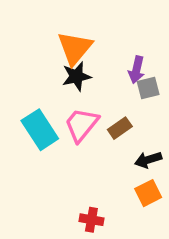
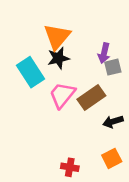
brown rectangle: (120, 128) -> (91, 97), size x1.5
cyan rectangle: (40, 130) -> (30, 72), moved
orange square: (148, 193) -> (112, 158), moved

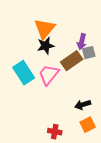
cyan rectangle: (30, 72) -> (24, 73), moved
brown rectangle: (91, 97) -> (72, 61), moved
black arrow: (113, 122) -> (83, 105), moved

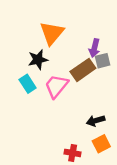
black star: (46, 46) -> (38, 60), moved
cyan rectangle: (24, 73) -> (28, 84), size x0.7
red cross: (55, 132) -> (73, 153), moved

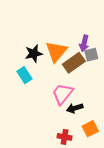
orange triangle: (52, 33) -> (56, 51), moved
pink trapezoid: (56, 86) -> (62, 94), moved
black arrow: (96, 121) -> (75, 108), moved

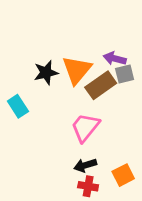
purple arrow: (84, 43) -> (115, 59), turned 91
cyan rectangle: (24, 75) -> (18, 106), moved
black arrow: (75, 108) -> (85, 165), moved

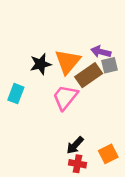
cyan rectangle: (18, 106) -> (16, 94), turned 54
pink trapezoid: (85, 127) -> (65, 97), moved
black arrow: (85, 165) -> (75, 145), turned -30

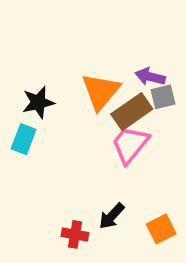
black star: (41, 64) -> (38, 102), moved
pink trapezoid: (65, 97) -> (130, 145), moved
red cross: (77, 164) -> (75, 234), moved

